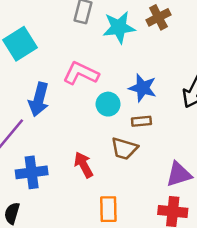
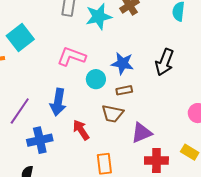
blue arrow: (39, 99) -> (58, 102), moved
purple triangle: (179, 174) -> (142, 133), moved

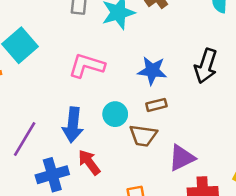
cyan circle: (96, 79) -> (115, 114), moved
red arrow: (81, 130) -> (89, 162), moved

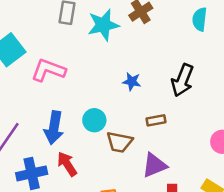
pink L-shape: (87, 66) -> (48, 70), moved
blue star: (152, 71) -> (132, 82), size x0.7
brown rectangle: (156, 105) -> (156, 120), moved

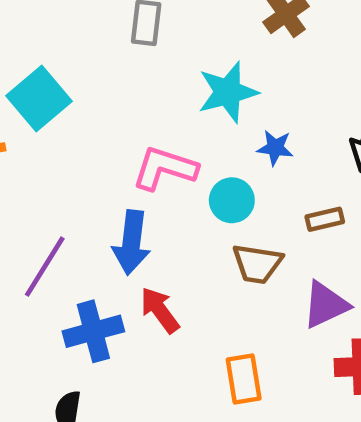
cyan star: (103, 25) -> (228, 92), moved
pink L-shape: (48, 70) -> (165, 168), moved
cyan circle: (94, 120) -> (232, 200), moved

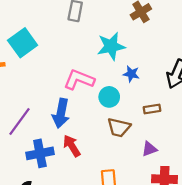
purple triangle: (326, 305) -> (149, 149), size x0.7

